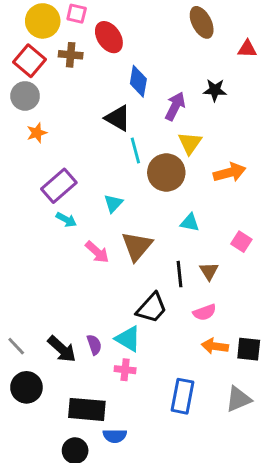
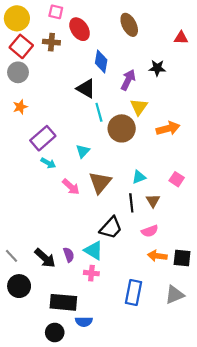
yellow circle: (43, 21) -> (17, 18), moved
brown ellipse: (202, 22) -> (129, 25), moved
orange star: (37, 133) -> (20, 107), moved
cyan triangle: (190, 223) -> (139, 177), moved, turned -32

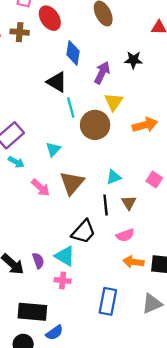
blue semicircle: (84, 322) -> (54, 333), turned -35

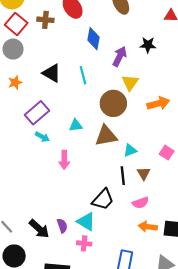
black triangle: (57, 82) -> (52, 73), moved
cyan line: (71, 107) -> (83, 75), moved
cyan triangle: (53, 149) -> (76, 125), turned 40
brown triangle: (72, 183) -> (106, 136), moved, turned 40
pink arrow: (41, 188) -> (64, 160), turned 48

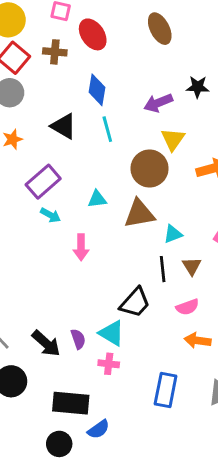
blue diamond: (93, 39) -> (97, 90), moved
purple arrow: (120, 56) -> (158, 103), turned -138

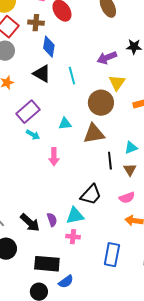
blue diamond: (97, 90) -> (49, 47), moved
cyan triangle: (173, 234) -> (131, 148), moved
black line: (163, 269) -> (110, 161), moved
cyan triangle: (112, 333) -> (75, 216), turned -42

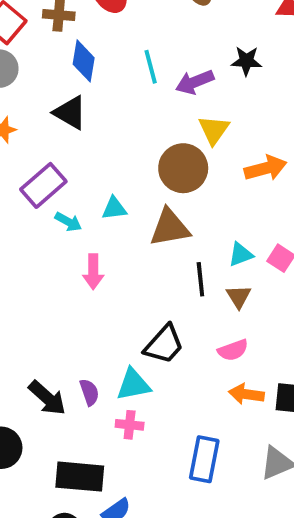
cyan line: (72, 76) -> (151, 67), moved
cyan arrow: (33, 135) -> (68, 222), moved

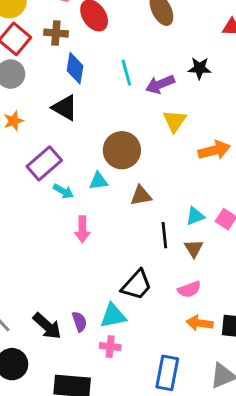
brown circle: (183, 168) -> (122, 150), moved
brown triangle: (170, 228) -> (141, 196), size x0.7

